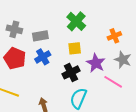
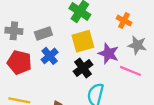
orange cross: (114, 36) -> (124, 21), turned -32
yellow square: (75, 48) -> (83, 41), size x1.5

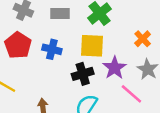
gray rectangle: (43, 34) -> (60, 13), moved
blue cross: (50, 56) -> (52, 49), turned 35

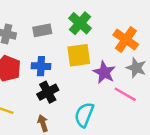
orange cross: (143, 39) -> (126, 40), size x1.5
black cross: (83, 74) -> (48, 92), moved

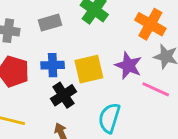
yellow square: (79, 55) -> (89, 69), moved

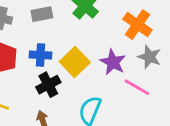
yellow square: (89, 69) -> (75, 62), turned -36

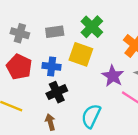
yellow square: (75, 62) -> (81, 54), moved, turned -30

